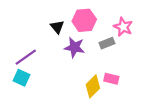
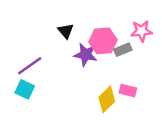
pink hexagon: (84, 20) -> (103, 41), moved
pink star: (123, 27) -> (142, 31), turned -30

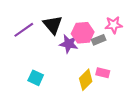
black triangle: (66, 31) -> (53, 25), size x1.5
purple line: (30, 66) -> (24, 30), moved
cyan square: (25, 89) -> (36, 78), moved

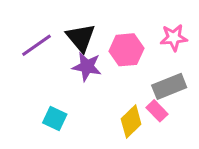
gray rectangle: (99, 40) -> (169, 86), moved, size x1.5
purple star: (69, 44) -> (87, 67), moved
pink rectangle: (103, 73) -> (157, 111), turned 32

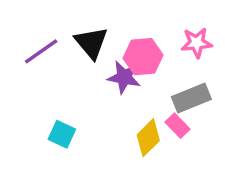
purple star: (87, 67) -> (124, 77), moved

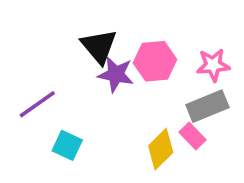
pink star: (197, 43) -> (213, 65), moved
purple line: (41, 51) -> (37, 104), moved
purple star: (124, 77) -> (116, 74), moved

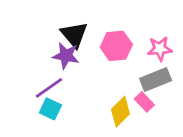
purple star: (116, 74) -> (66, 56), moved
purple line: (37, 104) -> (49, 88), moved

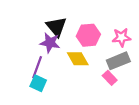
purple line: (49, 88) -> (37, 67), turned -35
yellow diamond: (120, 112) -> (78, 59), moved, turned -75

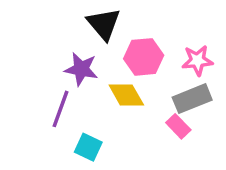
black triangle: (56, 27) -> (104, 24), moved
cyan square: (38, 83) -> (88, 147), moved

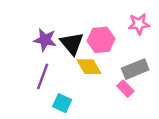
black triangle: (104, 24) -> (72, 43), moved
pink star: (197, 60) -> (139, 24), moved
purple star: (81, 69) -> (45, 40), moved

